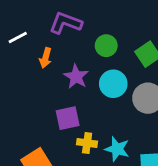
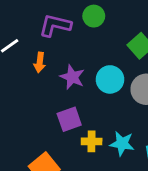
green circle: (106, 46) -> (94, 16), moved

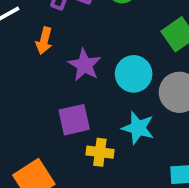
cyan star: (122, 144) -> (138, 128), moved

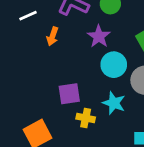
purple star: (85, 65) -> (99, 36), moved

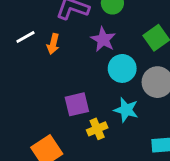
white line: (28, 16) -> (25, 37), moved
yellow cross: (86, 118) -> (97, 129), turned -30

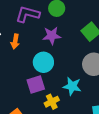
purple star: (103, 39) -> (52, 36), turned -30
cyan circle: (122, 68) -> (43, 62), moved

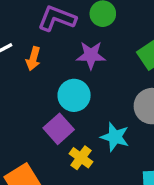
purple square: (36, 85) -> (59, 129), turned -30
yellow cross: (52, 102) -> (81, 158), turned -32

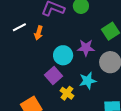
purple star: (91, 55) -> (86, 48), moved
cyan star: (115, 137) -> (88, 81), turned -30

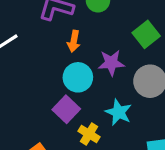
orange arrow: (39, 33) -> (74, 41), moved
cyan star: (88, 81) -> (119, 112), turned -30

